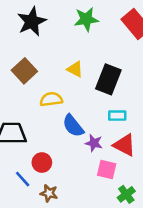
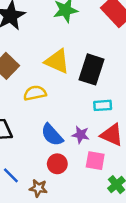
yellow triangle: (75, 69) -> (57, 61), size x1.5
blue semicircle: (73, 126) -> (52, 135), moved
red circle: (42, 163) -> (57, 164), moved

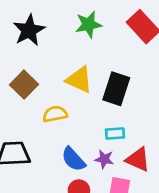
cyan rectangle: (103, 105) -> (115, 134), moved

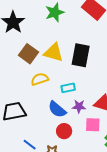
brown square: (24, 85) -> (29, 54), moved
cyan rectangle: (115, 134) -> (68, 88), moved

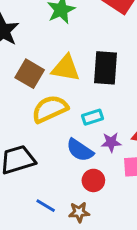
yellow semicircle: (40, 79) -> (50, 109), size x1.4

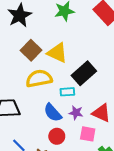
black rectangle: (105, 68) -> (84, 73), moved, turned 30

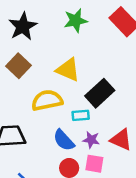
brown square: (31, 50) -> (19, 66), moved
pink square: (88, 134) -> (94, 164), moved

